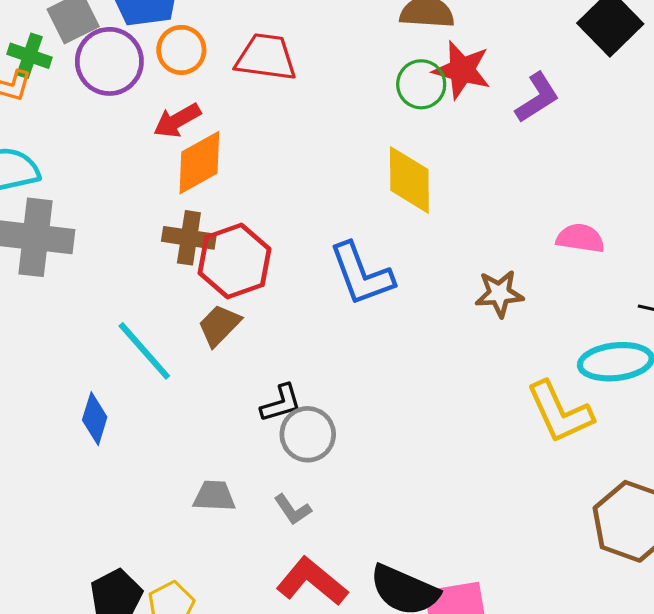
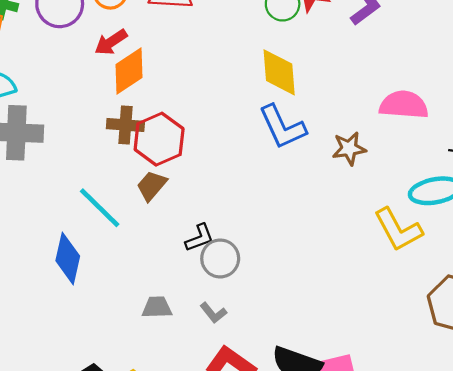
pink semicircle: (580, 238) -> (404, 105), size x1.4
blue L-shape: (361, 274) -> (282, 127), moved
blue diamond: (95, 419) -> (68, 258), size x1.4

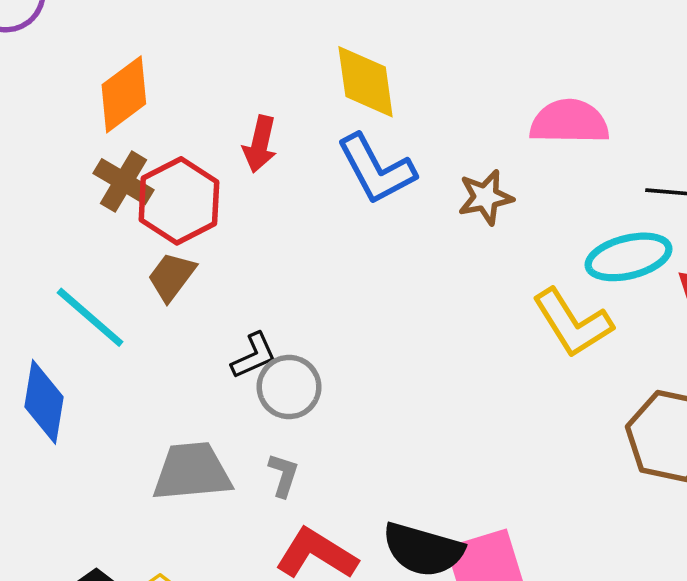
red arrow: (111, 42) -> (260, 144), moved, turned -40
brown cross: (125, 125) -> (123, 182), turned 30
gray trapezoid: (157, 307) -> (192, 472), size x1.6
gray L-shape: (213, 313) -> (283, 475), turned -120

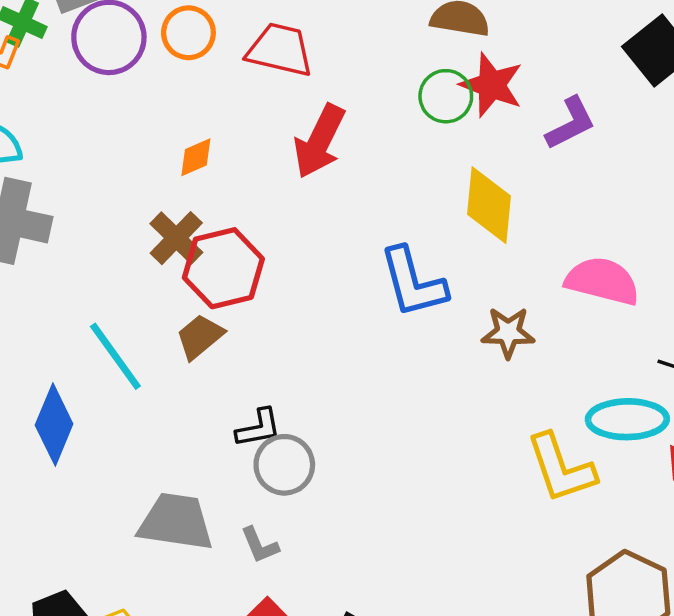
yellow diamond: (366, 82) -> (489, 205), moved
orange diamond: (124, 94) -> (196, 157), size x0.6
red arrow: (260, 144) -> (319, 141), moved, size x1.4
gray L-shape: (283, 475) -> (260, 545), turned 126

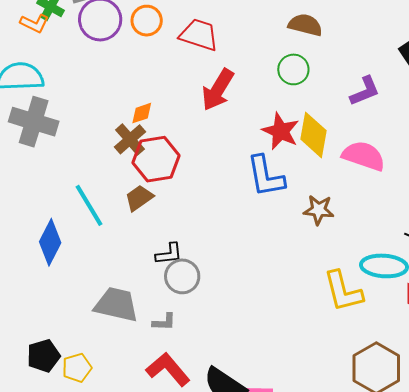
red star: (492, 85) -> (281, 131), moved
orange diamond: (196, 157) -> (142, 113), moved
pink semicircle: (602, 281) -> (364, 156), moved
gray L-shape: (260, 545) -> (164, 322), turned -70

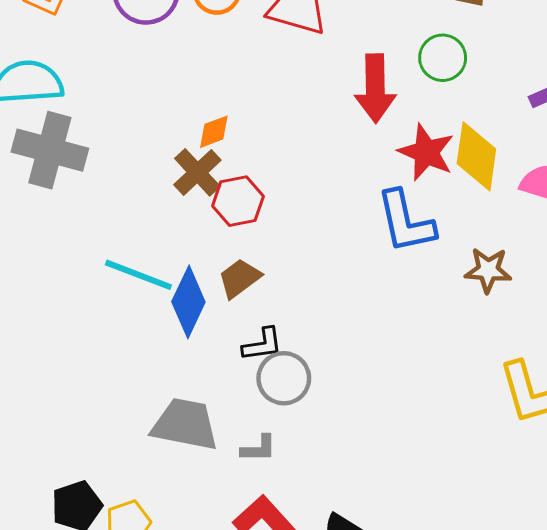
red arrow: (218, 90) -> (375, 88), moved, turned -30
red hexagon: (156, 159) -> (238, 201), size x0.7
brown trapezoid: (139, 198) -> (239, 278), moved
cyan line: (89, 205) -> (138, 275), turned -36
blue diamond: (50, 242) -> (188, 302), moved

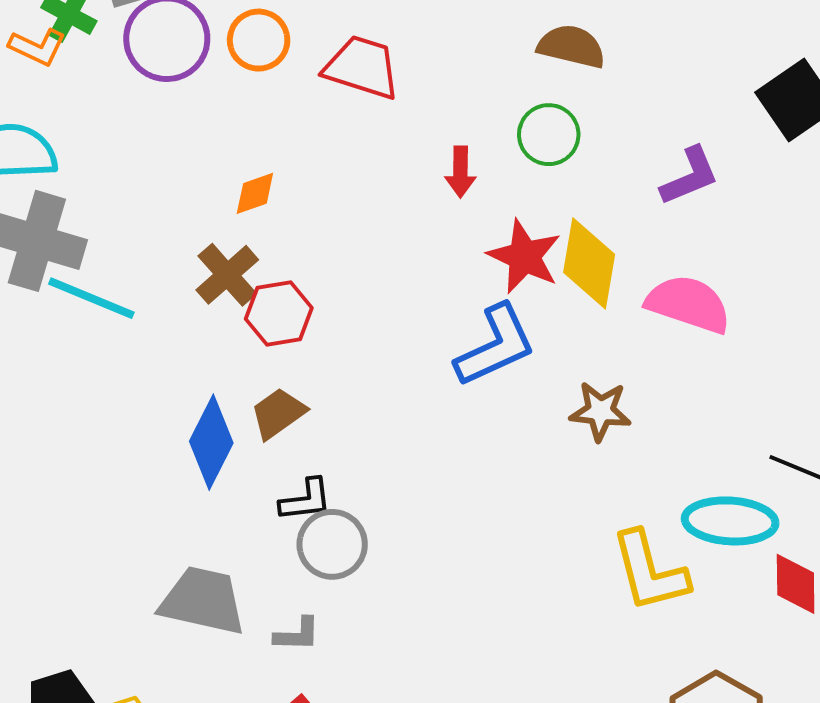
red arrow: (375, 88) -> (461, 172), size x0.6
orange diamond: (214, 132) -> (255, 193), moved
blue L-shape: (406, 222) -> (495, 346), turned -104
cyan line: (138, 275) -> (91, 298), moved

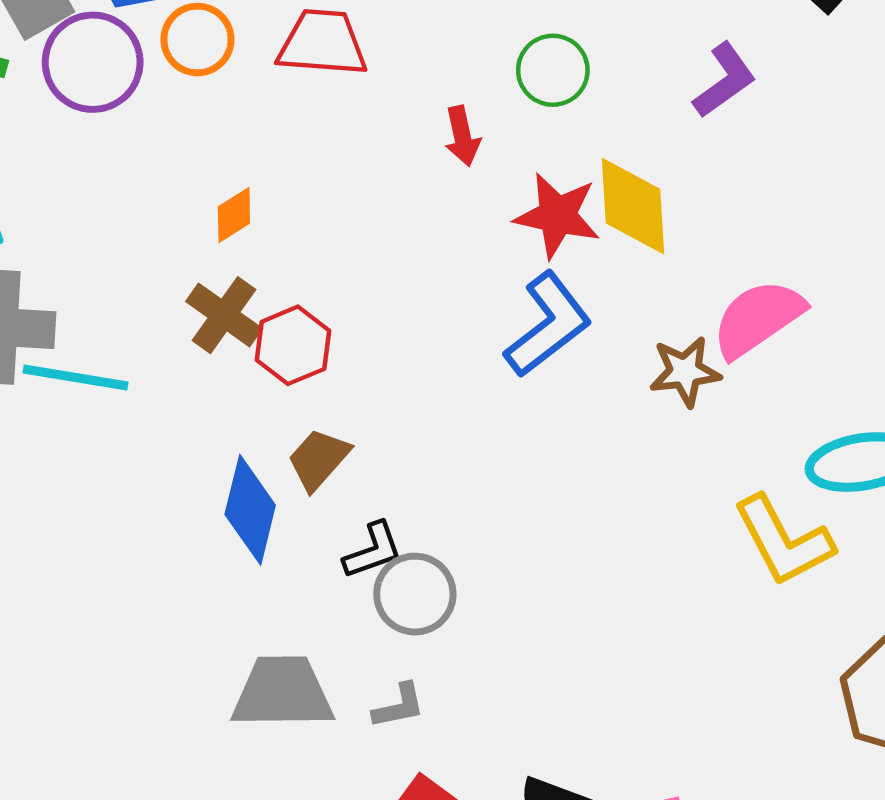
pink semicircle: (688, 304) -> (758, 318), moved, turned -40

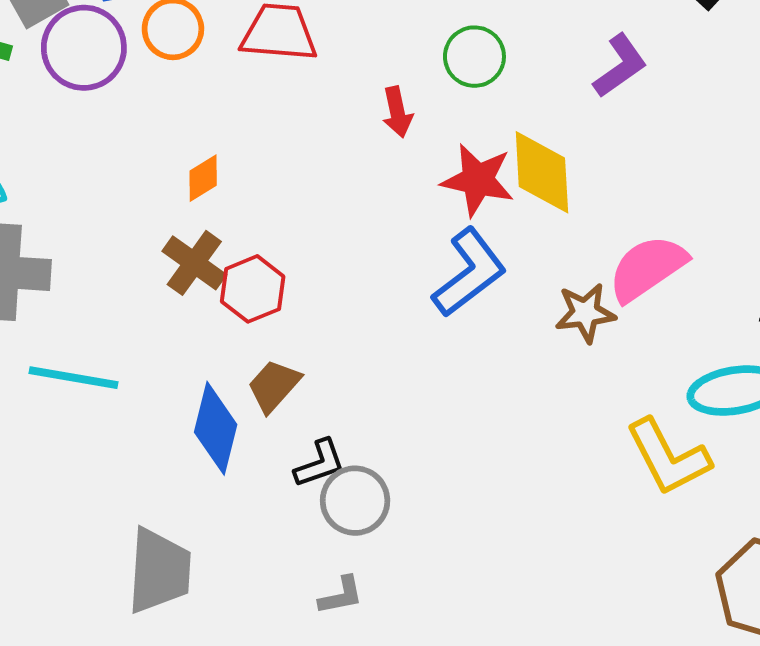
cyan line: (76, 377) -> (73, 378), moved
gray trapezoid: (282, 692) -> (159, 571), moved, turned 94

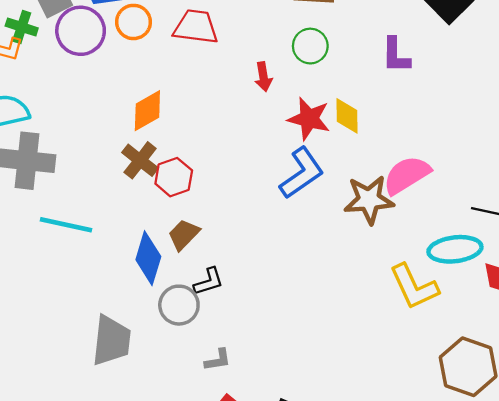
purple L-shape: (620, 66) -> (396, 55), turned 123
yellow diamond: (542, 172) -> (347, 116), size x0.7
orange diamond: (203, 178) -> (147, 111), size x1.5
brown star: (585, 313) -> (369, 200), size x1.4
gray circle: (355, 501) -> (179, 305), moved

